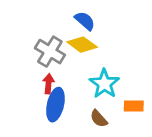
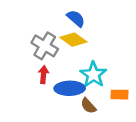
blue ellipse: (55, 105) -> (70, 88), moved, turned 76

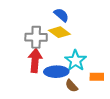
gray cross: (45, 46) -> (36, 37), turned -30
red arrow: (43, 75) -> (35, 61), size x1.6

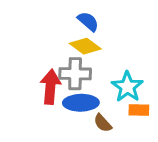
gray cross: (36, 37) -> (75, 74), moved
cyan star: (76, 61) -> (127, 87), moved

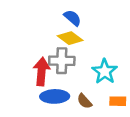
blue ellipse: (81, 103) -> (55, 96), moved
orange rectangle: (139, 110) -> (118, 101), moved

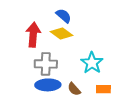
gray cross: (62, 61) -> (46, 64), moved
red arrow: (42, 71) -> (33, 35), moved

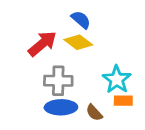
red arrow: (33, 35) -> (42, 44), turned 45
orange rectangle: (103, 89) -> (123, 101), moved

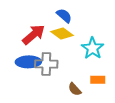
cyan star: (117, 79) -> (93, 48), moved
blue ellipse: (61, 107) -> (28, 62), moved

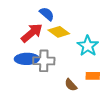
blue semicircle: (64, 16) -> (47, 14), moved

